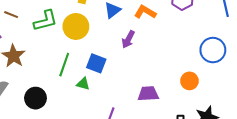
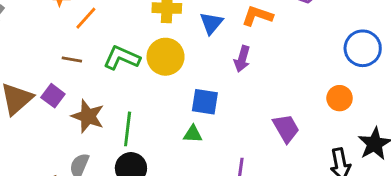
green L-shape: (46, 21) -> (122, 58), turned -130
green line: (64, 65) -> (128, 129), moved
purple trapezoid: (148, 94) -> (286, 128), turned 75

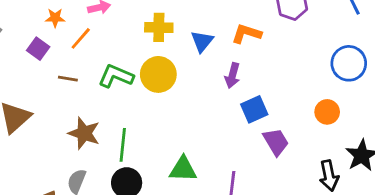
purple square: (53, 96) -> (38, 49), moved
blue square: (205, 102) -> (254, 109), moved, turned -32
green triangle: (193, 134) -> (183, 169), moved, size x1.5

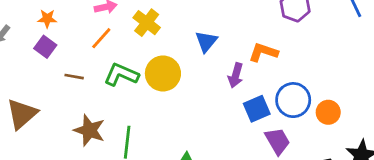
orange star: (55, 18) -> (47, 19), moved
yellow cross: (159, 27) -> (147, 23), moved, turned 36
orange L-shape: (246, 34) -> (263, 52), moved
orange line: (81, 38) -> (101, 38), moved
blue circle: (349, 63) -> (293, 100), moved

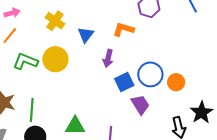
yellow cross: (147, 23) -> (55, 21), moved
orange L-shape: (263, 52) -> (123, 29), moved

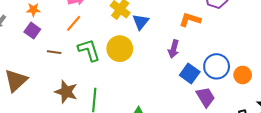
blue triangle: (86, 35) -> (141, 22), moved
green L-shape: (25, 61) -> (89, 50), turned 50
blue square: (124, 82) -> (190, 73), turned -30

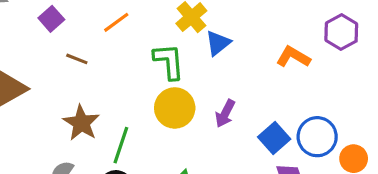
yellow circle: (120, 49) -> (175, 108), moved
purple arrow: (174, 49) -> (225, 114), moved
green L-shape: (89, 50) -> (169, 61), moved

